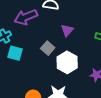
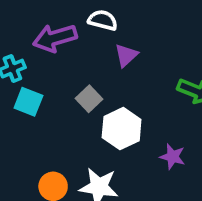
purple triangle: (67, 30) -> (126, 55), moved

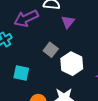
cyan square: (28, 102) -> (21, 73), moved

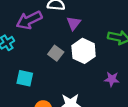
white hexagon: (72, 64) -> (84, 51), moved

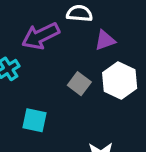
purple triangle: (74, 23) -> (105, 40), turned 32

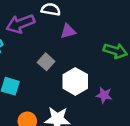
white hexagon: (120, 80) -> (75, 81), moved

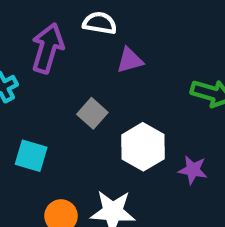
purple arrow: (20, 24) -> (48, 48), turned 128

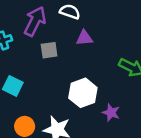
gray square: (92, 113) -> (49, 50), moved, turned 30

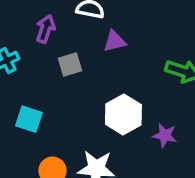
purple arrow: (35, 21) -> (46, 29), size x0.7

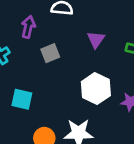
purple triangle: (115, 41) -> (96, 40), moved, turned -36

